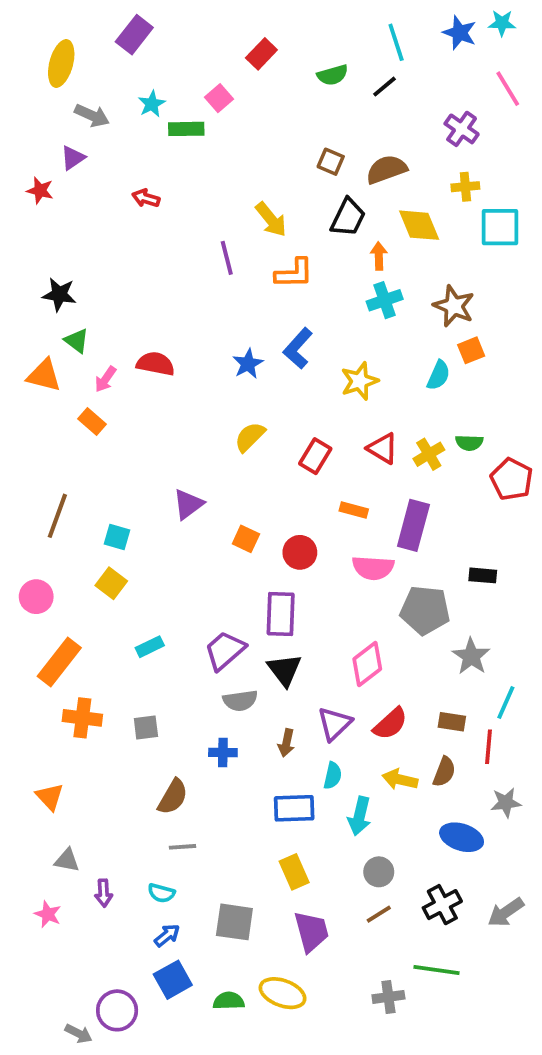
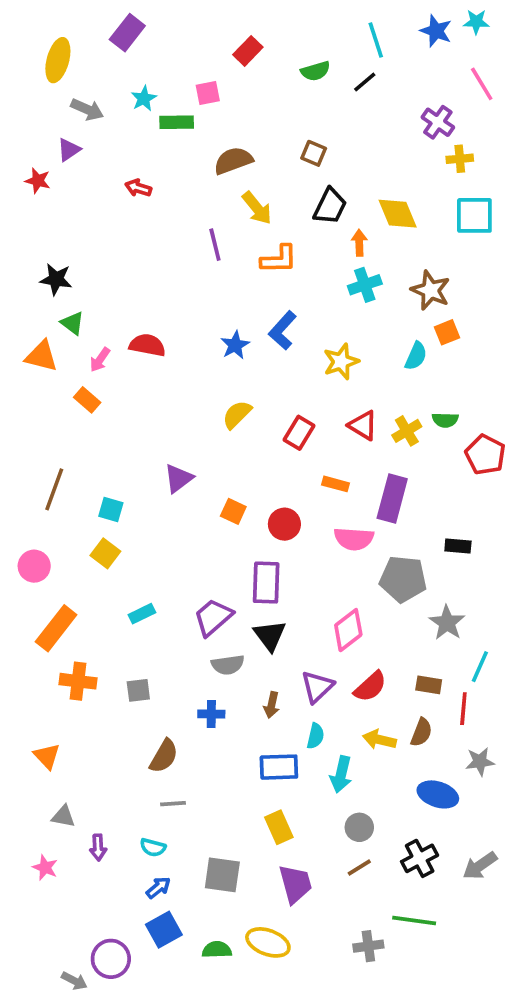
pink square: (219, 98) -> (208, 93), turned 30
brown semicircle: (386, 169) -> (233, 161), moved
yellow cross: (465, 187) -> (460, 159), moved

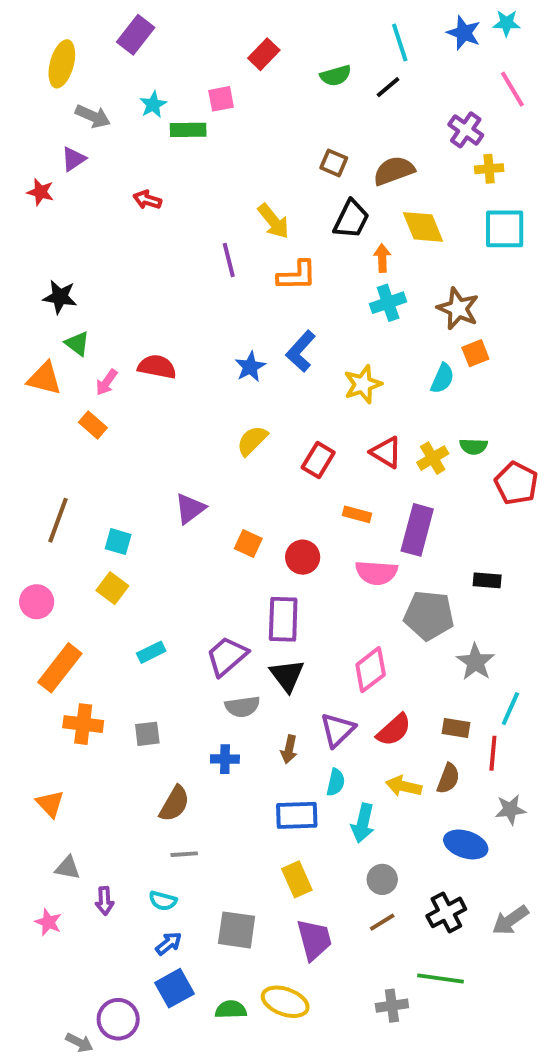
brown semicircle: (233, 161) -> (394, 171), moved

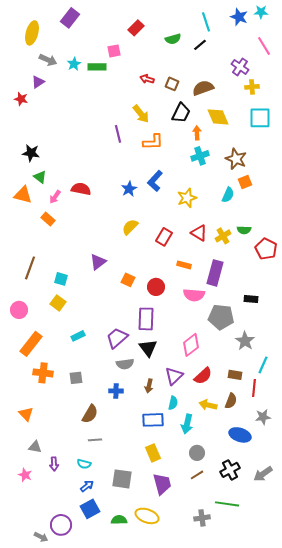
cyan star: (153, 105) -> (74, 64), moved
red arrow: (147, 200) -> (147, 79), moved

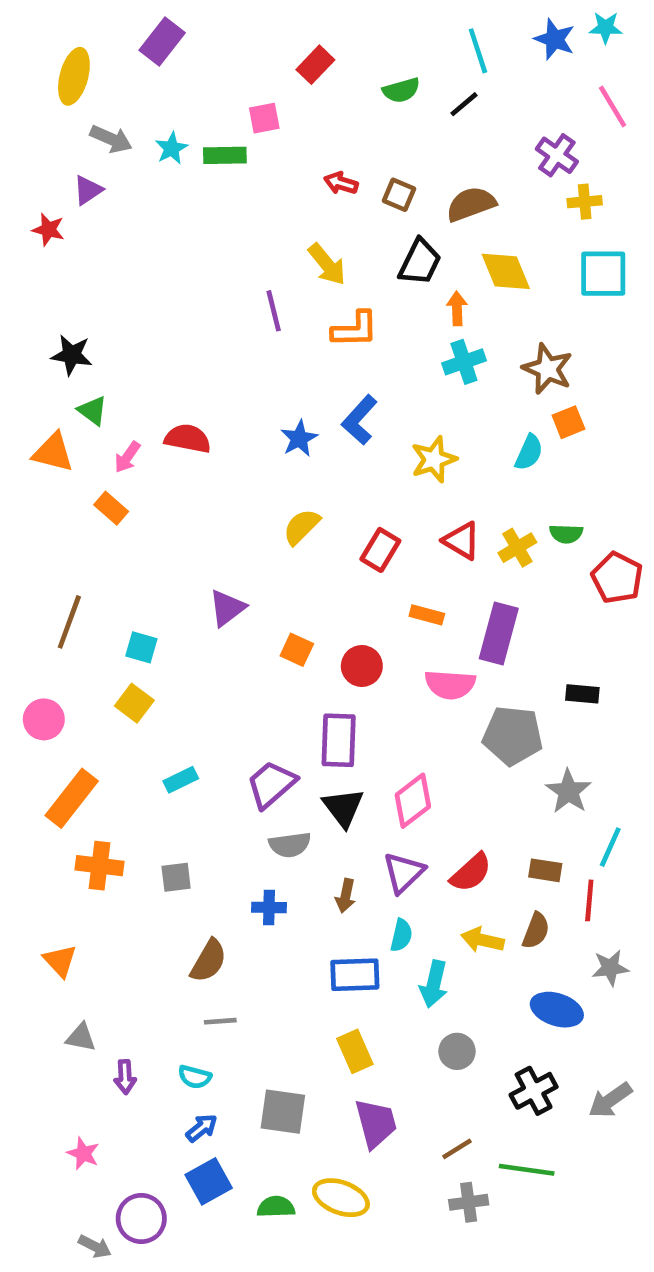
pink diamond: (191, 345) -> (413, 801), moved
pink star: (25, 475) -> (83, 1154), moved
brown line: (197, 475) -> (457, 1149), moved

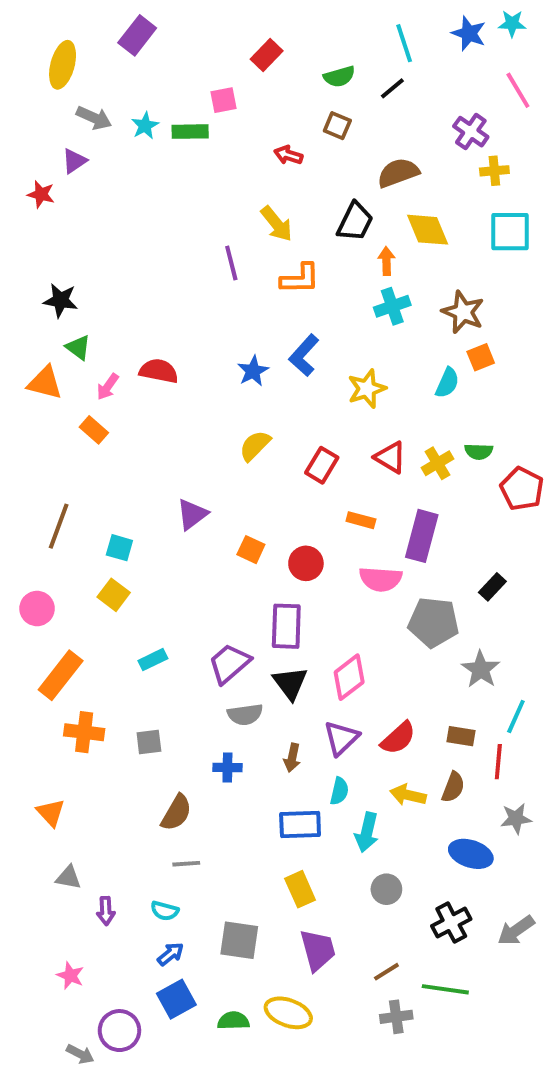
brown square: (399, 195) -> (337, 126), moved
black rectangle: (582, 694) -> (492, 587), turned -52

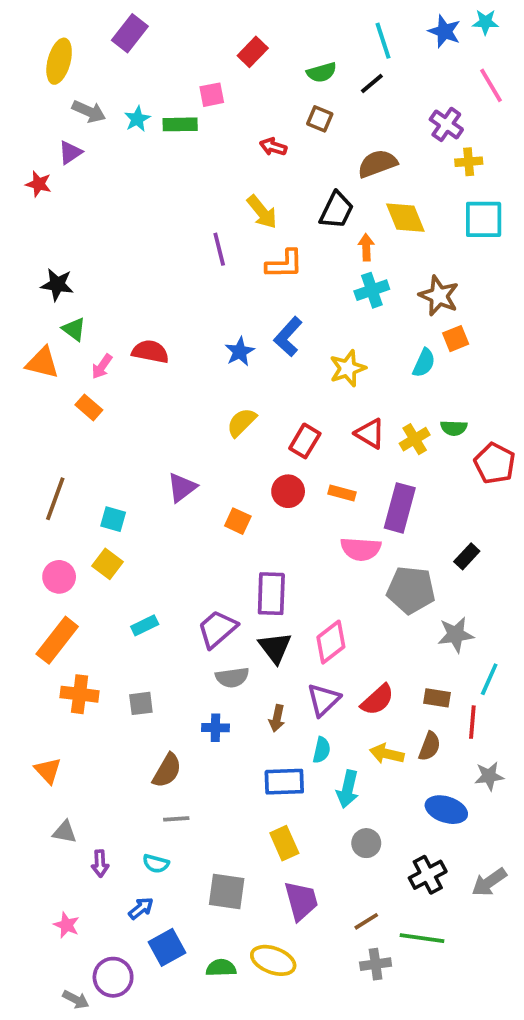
red circle: (306, 563) -> (288, 491), moved
pink circle: (37, 609) -> (59, 577), moved
gray star: (481, 669) -> (456, 635), turned 30
blue arrow: (171, 954) -> (141, 908), moved

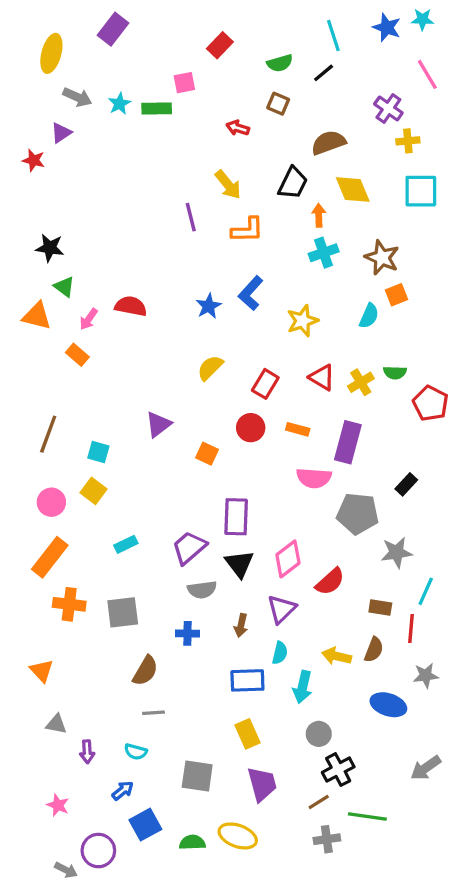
red semicircle: (377, 700) -> (330, 582), moved
gray square: (141, 703) -> (123, 612), size x1.5
black cross: (428, 875) -> (338, 770), moved

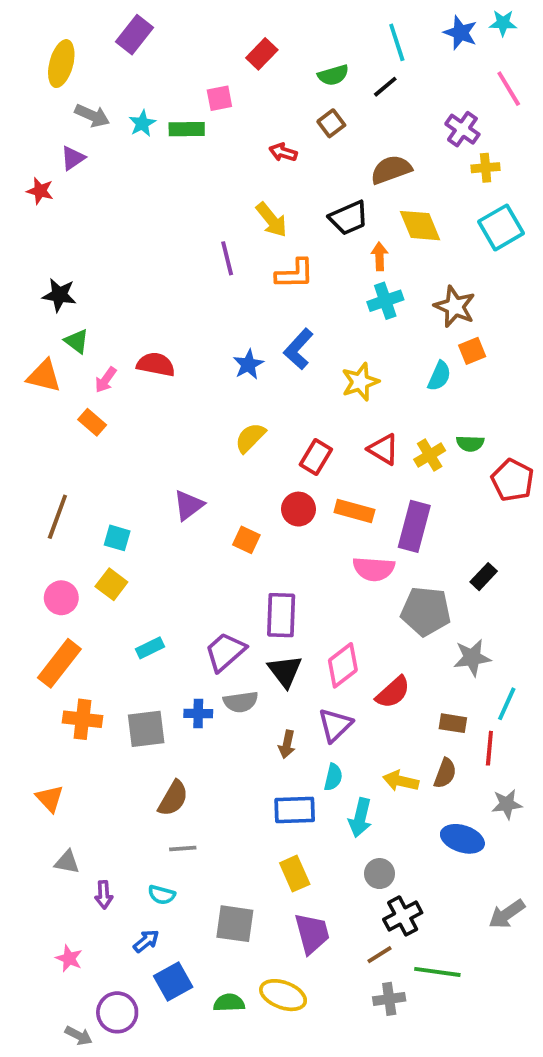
brown square: (278, 104) -> (331, 123), turned 30
black trapezoid: (293, 183) -> (349, 218), turned 40
cyan square: (421, 191) -> (501, 227), turned -30
orange rectangle: (298, 429) -> (354, 511), size x1.4
blue cross: (187, 633) -> (198, 713), moved

